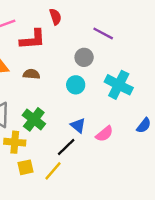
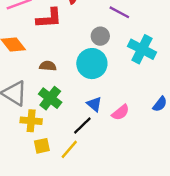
brown semicircle: (31, 74) -> (48, 66), moved
cyan circle: (76, 85) -> (92, 64), size x1.6
cyan cross: (119, 85) -> (142, 49), moved

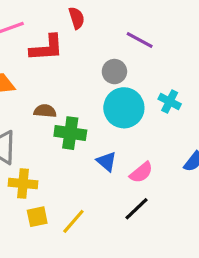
cyan cross: (142, 49) -> (170, 102), moved, size x0.6
cyan circle: (92, 64) -> (124, 108), moved
green cross: (50, 98) -> (70, 133), moved, turned -30
black line: (82, 126) -> (137, 209), moved

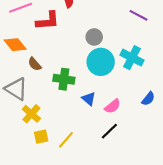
purple line: (140, 40) -> (139, 15), moved
cyan cross: (170, 102) -> (132, 58), size x1.5
brown semicircle: (45, 111) -> (35, 64), moved, turned -136
yellow cross: (23, 184) -> (31, 114), turned 36

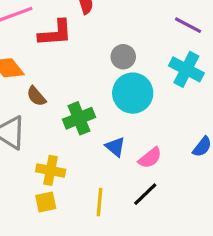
cyan cross: (132, 58) -> (186, 69), moved
green cross: (64, 79) -> (79, 118), turned -30
yellow cross: (31, 114) -> (51, 170), moved, turned -30
yellow line: (66, 140) -> (100, 202), moved, turned -36

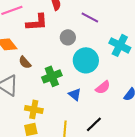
purple line: (188, 25) -> (90, 17), moved
gray circle: (123, 57) -> (68, 37), moved
pink semicircle: (150, 158) -> (103, 87), moved

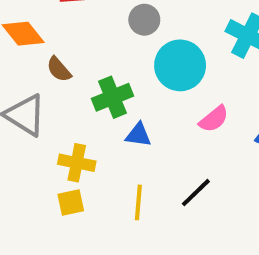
blue triangle: (75, 94) -> (138, 135), moved, turned -32

